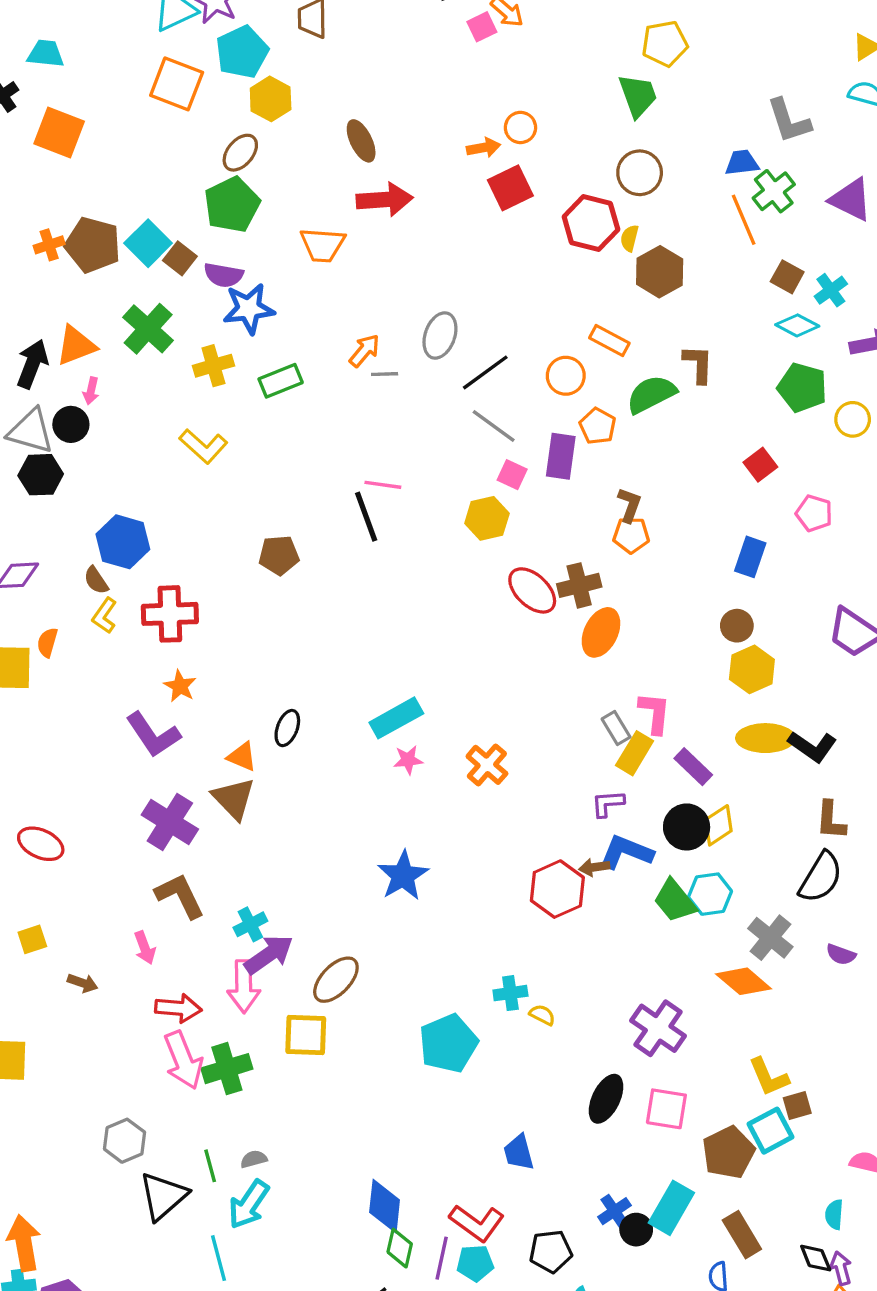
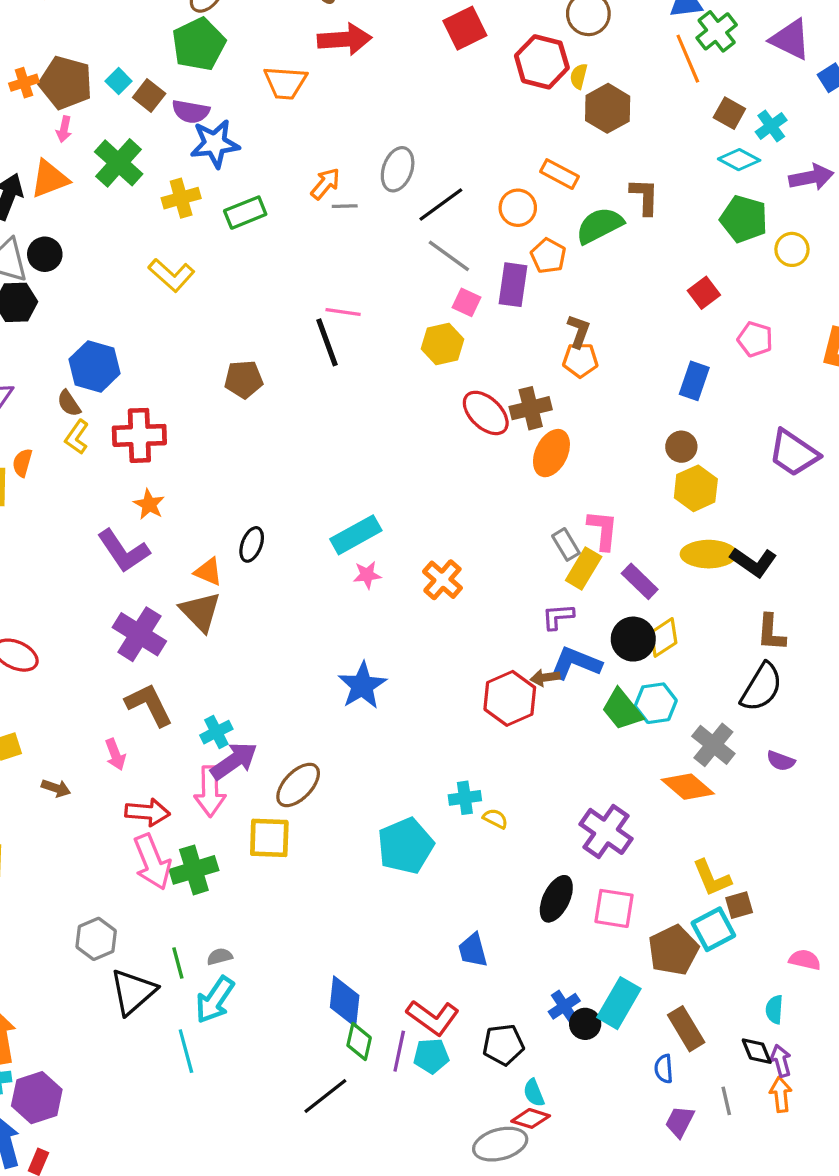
cyan square: (148, 243) -> (119, 81), size x0.6
pink arrow: (91, 391) -> (64, 129), moved

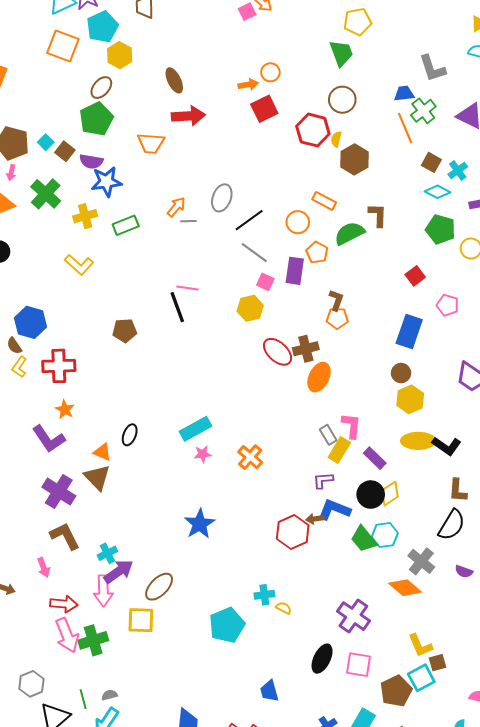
blue rectangle: (694, 381) -> (409, 332), size x1.4

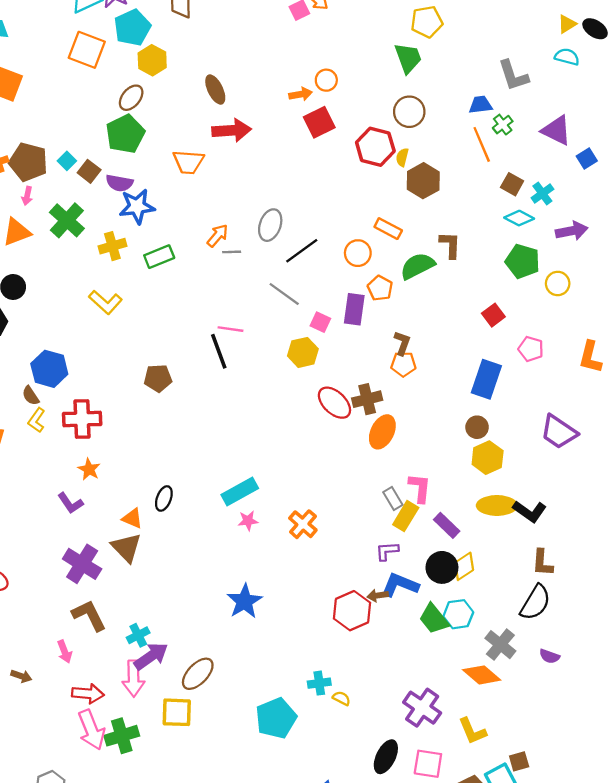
green cross: (423, 111) -> (503, 125), size x0.7
gray line: (254, 253) -> (284, 294), moved
purple L-shape: (49, 439) -> (70, 503), size x0.7
yellow L-shape: (420, 645) -> (472, 731), moved

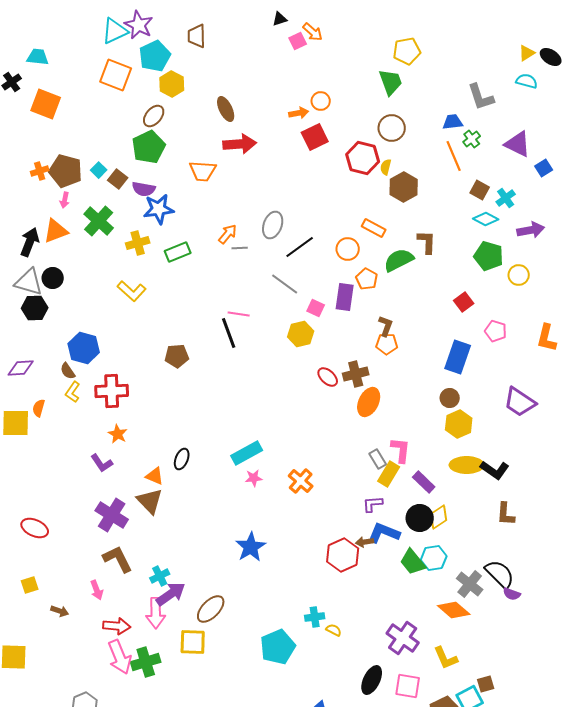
red ellipse: (334, 403) -> (328, 377), size x0.7
black semicircle: (535, 602) -> (500, 574), moved, turned -76

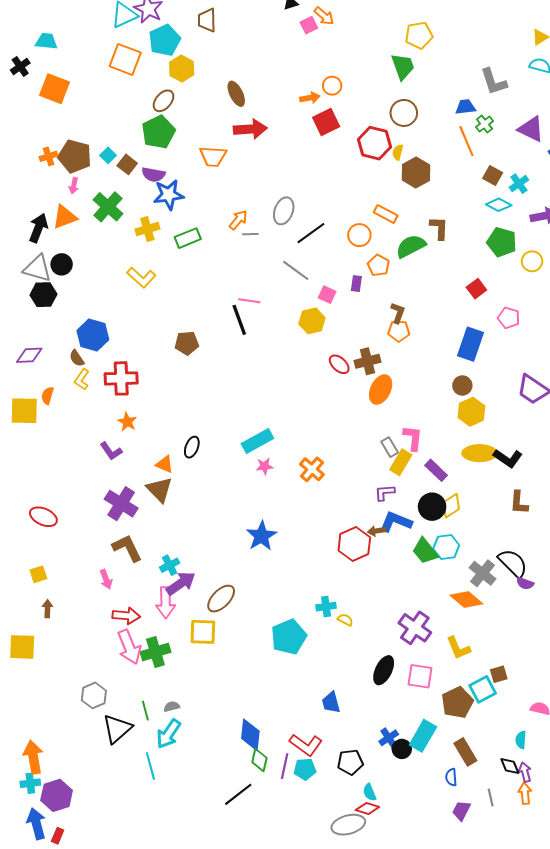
purple rectangle: (345, 297) -> (356, 284), size x0.6
brown arrow: (60, 611) -> (47, 609), moved, turned -108

